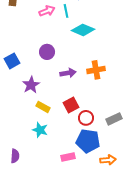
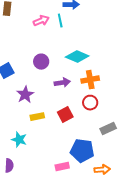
cyan diamond: (83, 30) -> (77, 57), moved
yellow rectangle: (43, 107) -> (37, 117), turned -40
red circle: (86, 118) -> (90, 103), moved
cyan star: (40, 130) -> (19, 140), moved

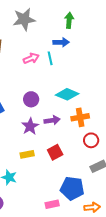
purple star: (25, 95) -> (30, 126), moved
red circle: (90, 103) -> (91, 140), moved

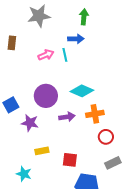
purple circle: (31, 99) -> (46, 96), size x1.5
purple star: (30, 126) -> (30, 123), moved, turned -30
red square: (55, 152) -> (70, 160), moved, turned 35

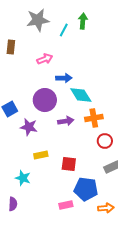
blue arrow: (76, 39) -> (64, 78), moved
cyan line: (65, 55) -> (64, 30), moved, turned 40
cyan diamond: (82, 91) -> (81, 95), turned 35

